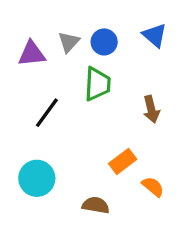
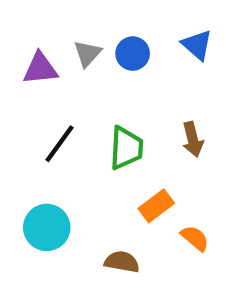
green trapezoid: (97, 84) -> (126, 148), moved

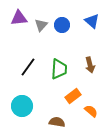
purple triangle: (40, 69) -> (19, 18), moved

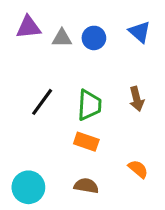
gray triangle: (41, 25) -> (62, 38), turned 48
orange rectangle: (73, 96) -> (86, 142), moved, turned 56
cyan circle: (22, 106) -> (28, 187), moved

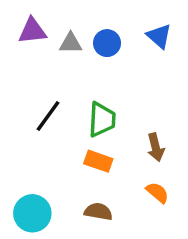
brown arrow: (137, 99) -> (156, 147), moved

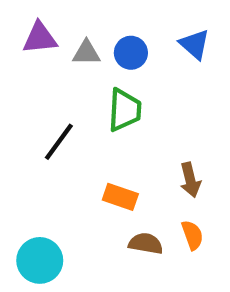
green trapezoid: (102, 120) -> (125, 110), moved
orange semicircle: (157, 192) -> (192, 235), turned 30
brown semicircle: (98, 212) -> (146, 244), moved

